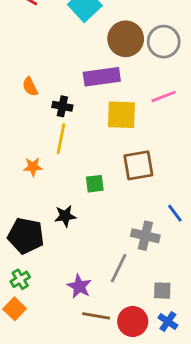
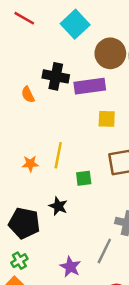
black cross: (62, 106) -> (56, 76), moved, size x1.5
yellow square: (121, 115) -> (107, 119), size x0.7
yellow line: (61, 139) -> (58, 155), moved
black star: (65, 216) -> (58, 206), turned 30

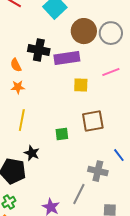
yellow line: (58, 155) -> (22, 120), moved
orange star: (30, 164) -> (18, 87), moved
black star: (58, 206) -> (32, 153), moved

